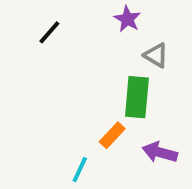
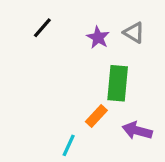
purple star: (127, 19) -> (98, 38), moved
gray triangle: (156, 55) -> (134, 33), moved

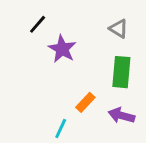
purple star: (98, 38) -> (62, 49), moved, size x1.4
green rectangle: (118, 83) -> (121, 72), moved

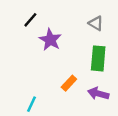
cyan line: (61, 129) -> (31, 104), moved

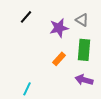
purple star: (50, 40) -> (59, 28), moved, turned 30
orange rectangle: (69, 83) -> (59, 59), moved

